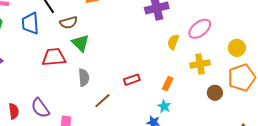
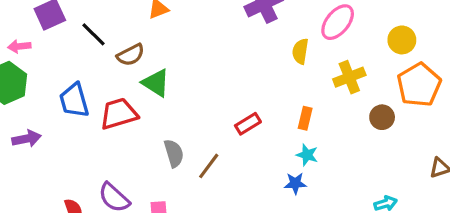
blue trapezoid: (30, 23) -> (74, 100), moved
gray semicircle: (84, 78) -> (174, 153), moved

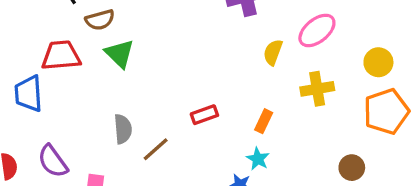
blue trapezoid: (74, 100) -> (29, 94), moved
red trapezoid: (119, 114) -> (61, 56), moved
brown circle: (382, 117) -> (352, 168), moved

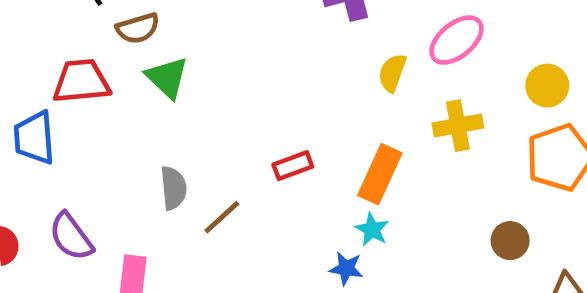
orange rectangle: (264, 121) -> (380, 174), size x1.6

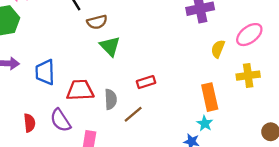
red trapezoid: (81, 81) -> (80, 90), moved
red rectangle: (293, 166) -> (146, 82), moved
orange rectangle: (380, 174) -> (210, 97), turned -40

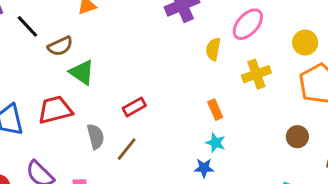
red trapezoid: (80, 90) -> (55, 110), moved
orange rectangle: (210, 97) -> (215, 110), size x0.6

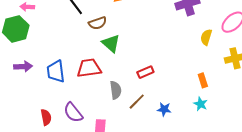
blue star: (204, 168) -> (164, 109), moved

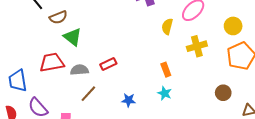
blue trapezoid: (56, 71) -> (18, 81), moved
gray semicircle: (116, 90) -> (79, 70), moved, turned -84
brown line: (137, 102) -> (88, 94), moved

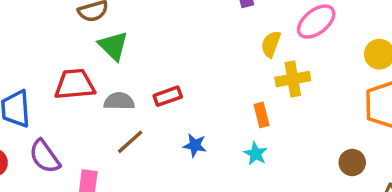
yellow cross: (197, 46) -> (293, 79), moved
blue star: (129, 100) -> (195, 145), moved

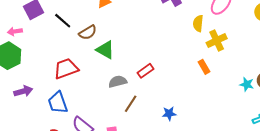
red trapezoid: (75, 84) -> (66, 69), moved
blue star: (195, 145) -> (169, 113), moved
cyan star: (256, 154) -> (247, 84), moved

